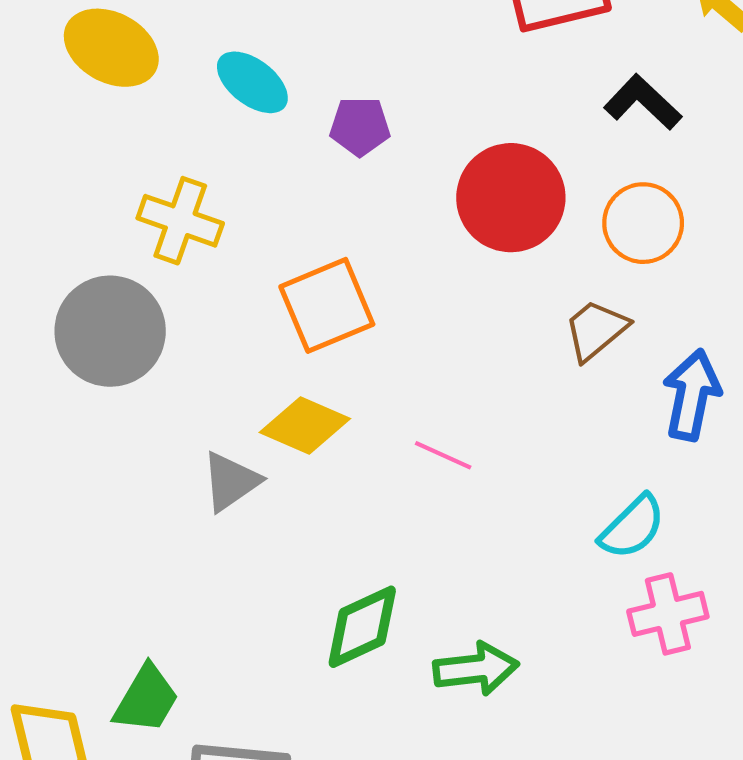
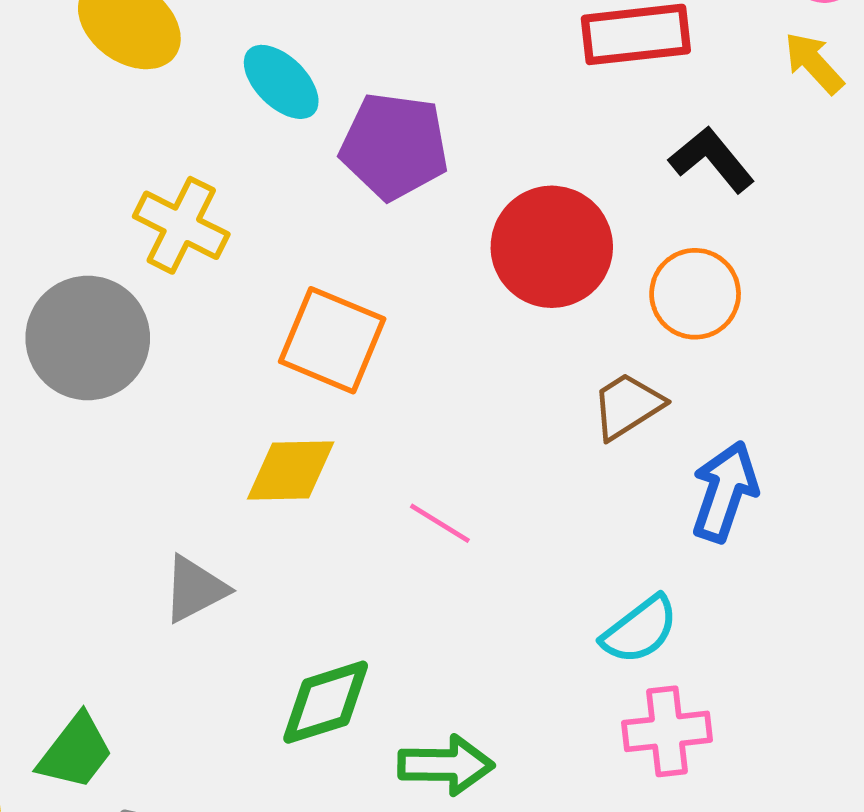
purple pentagon: (360, 126) -> (394, 146), size x1.6
orange square: (327, 305) -> (332, 340), turned 38
yellow diamond: (305, 425) -> (291, 470), turned -32
gray triangle: (231, 481) -> (195, 589), moved

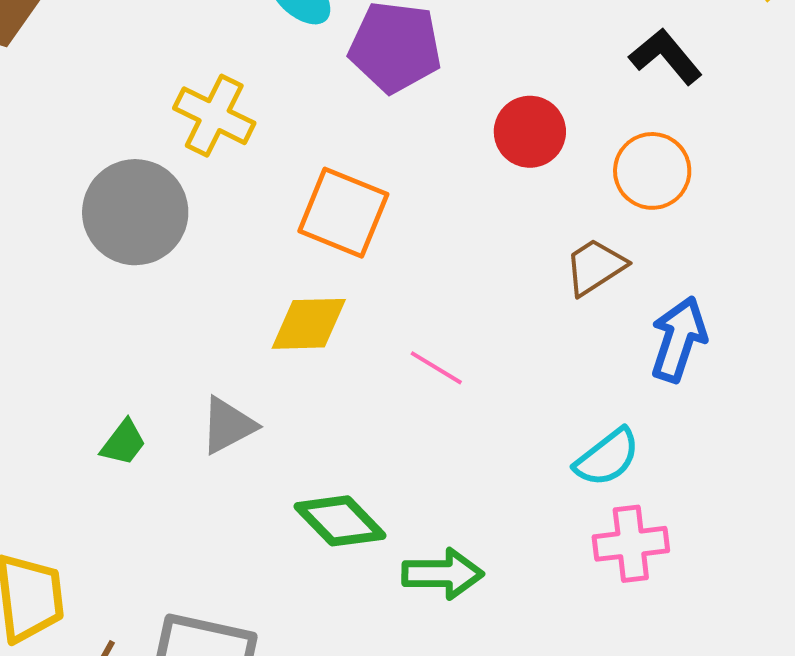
red circle: (552, 247) -> (530, 132), size x0.7
green diamond: (326, 702) -> (340, 521), turned 64
green trapezoid: (76, 752) -> (123, 443), moved, size x0.7

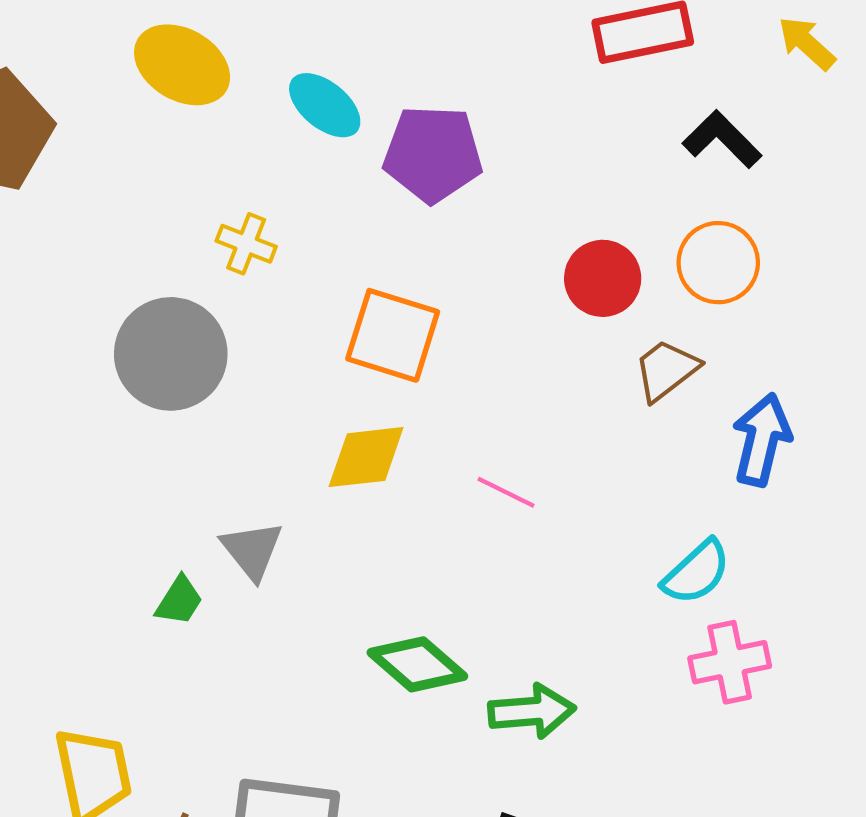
yellow cross: (214, 116) -> (246, 244), size x0.7
red circle: (530, 132) -> (603, 278), moved
gray triangle: (228, 425) -> (252, 550), moved, turned -36

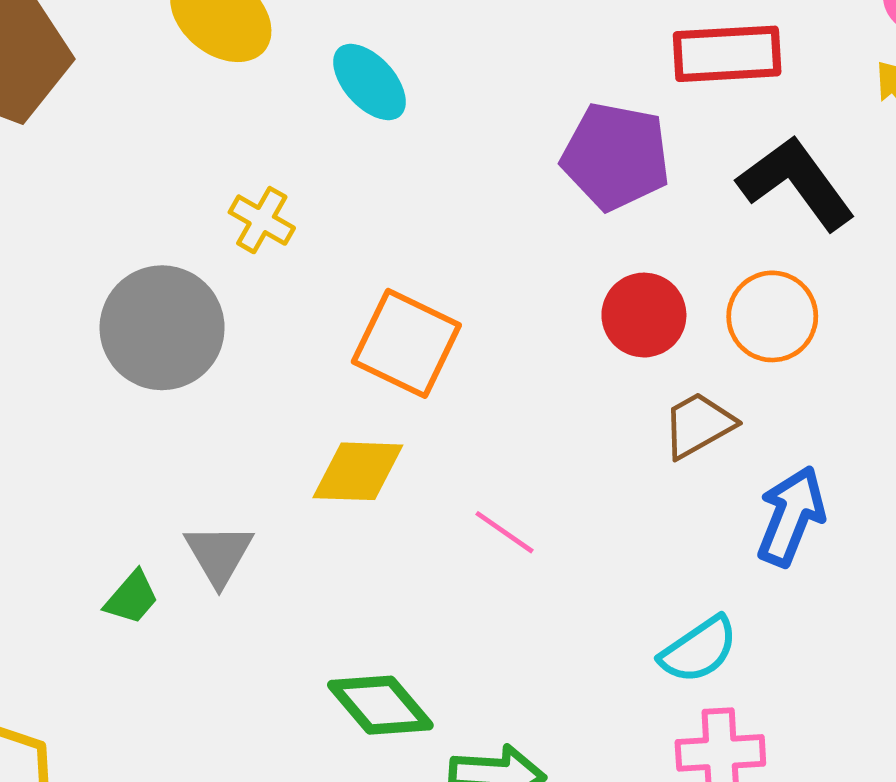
black L-shape: (722, 139) -> (796, 183), size x1.4
purple pentagon: (433, 154) -> (616, 156), moved

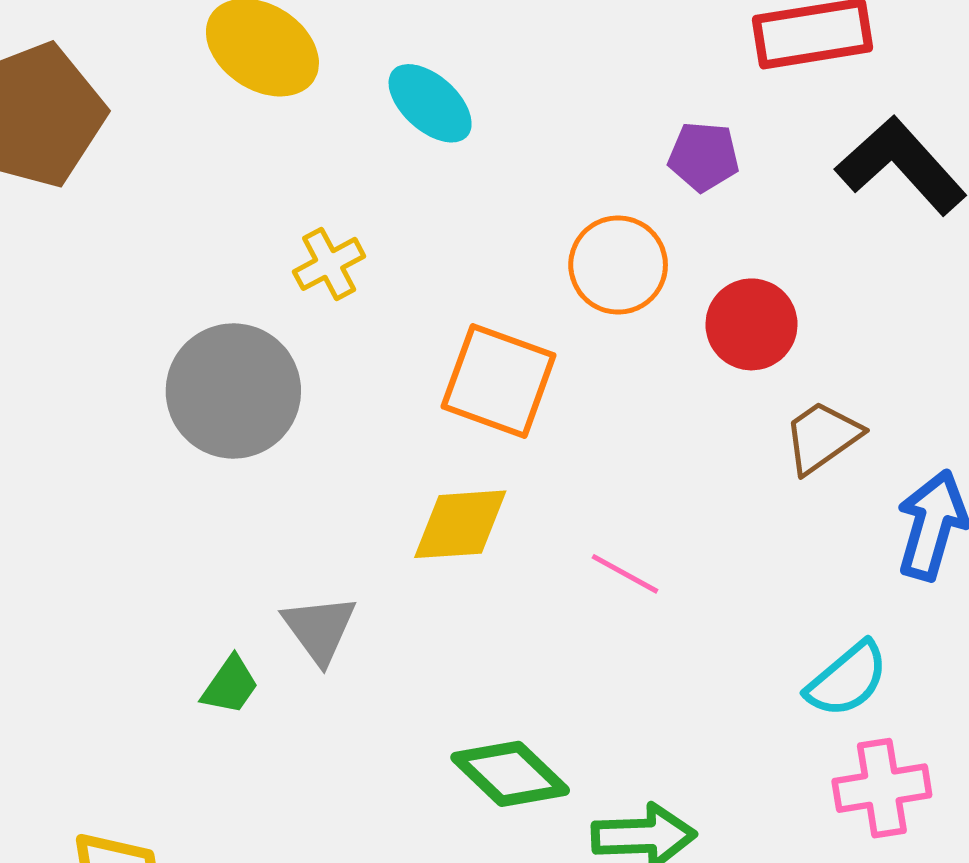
purple pentagon: (616, 156) -> (704, 157), size x0.6
yellow cross: (262, 220) -> (329, 264), turned 38
orange circle: (772, 316) -> (618, 265), moved

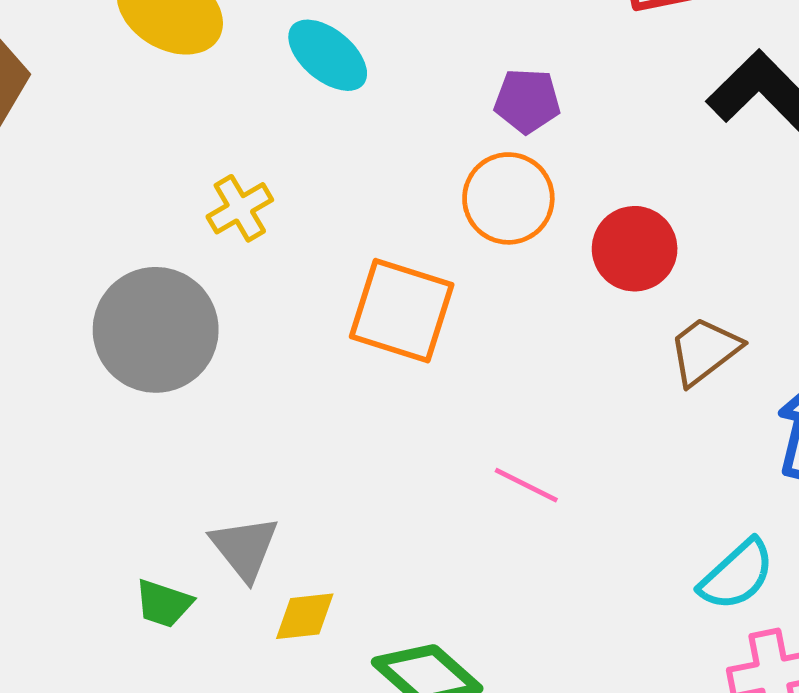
purple pentagon: (704, 157) -> (527, 101), moved
yellow diamond: (460, 524) -> (305, 616), moved, size x0.7
green trapezoid: (230, 685) -> (164, 603), turned 76

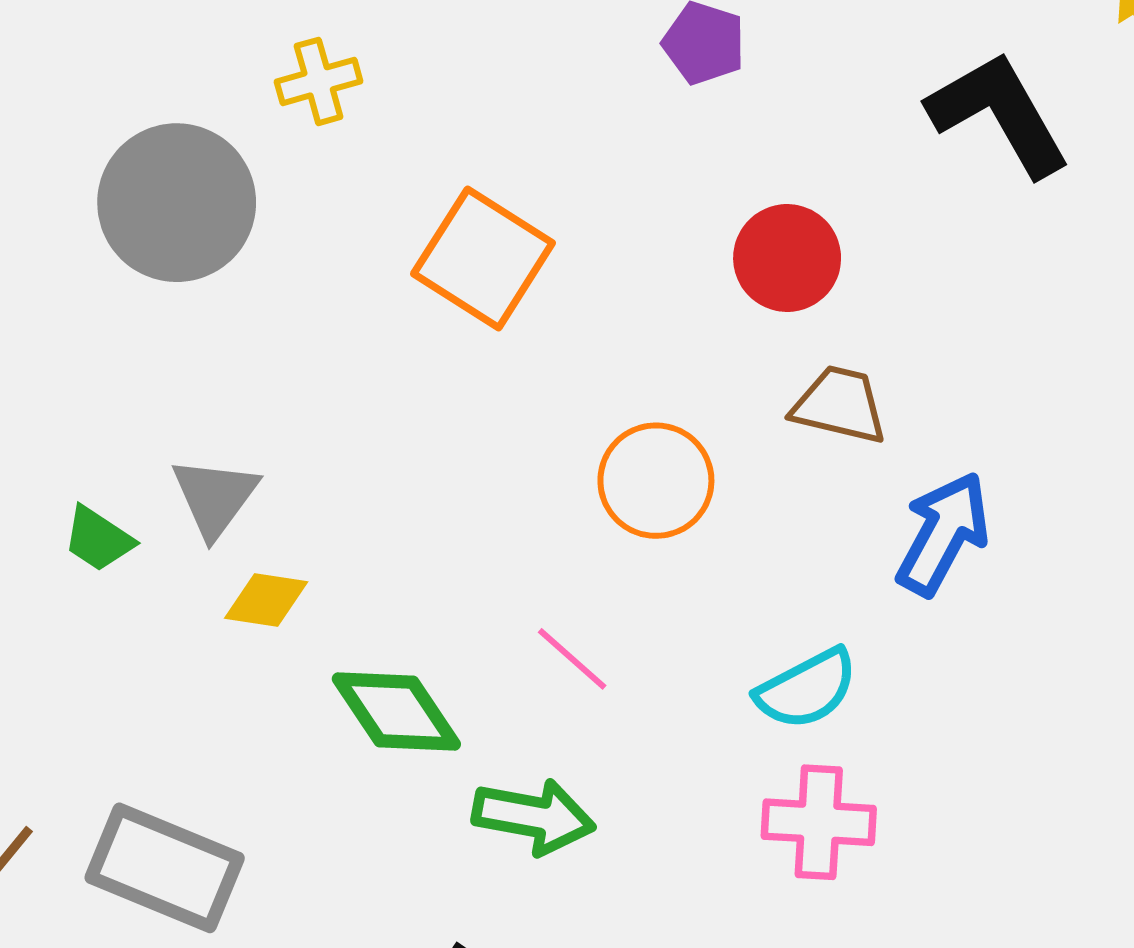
orange circle: (508, 198) -> (656, 481), moved
brown trapezoid: (704, 351) -> (840, 405), turned 36
pink line: (526, 485) -> (572, 659), moved

